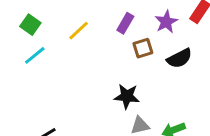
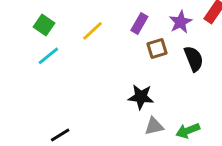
black semicircle: (179, 58) -> (194, 59), turned -85

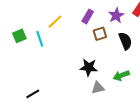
green square: (44, 25) -> (19, 36), moved, turned 32
cyan line: (48, 56) -> (40, 39), moved, turned -70
green arrow: (188, 131) -> (121, 76), moved

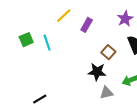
purple rectangle: (88, 16) -> (87, 25), moved
yellow line: (55, 22) -> (64, 16), moved
brown square: (100, 34) -> (108, 52), moved, turned -32

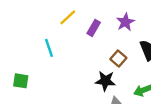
purple star: (125, 19) -> (125, 22), moved
green square: (26, 40) -> (21, 81), moved, turned 32

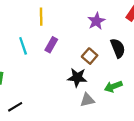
yellow line: (68, 17) -> (41, 17), turned -48
purple rectangle: (94, 28) -> (51, 45), moved

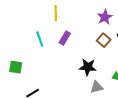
brown square: (90, 56) -> (104, 40), moved

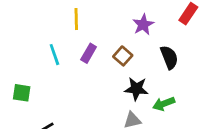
brown square: (104, 40) -> (123, 56), moved
black star: (88, 67) -> (136, 89), moved

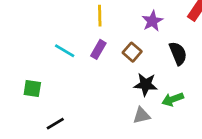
yellow line: (76, 19) -> (100, 16), moved
cyan line: (54, 55) -> (65, 51), turned -40

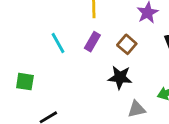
cyan line: (65, 51) -> (58, 43), turned 30
black star: (146, 84) -> (120, 77), moved

